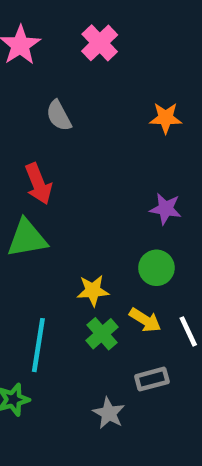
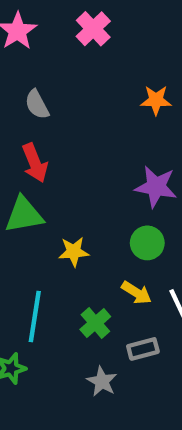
gray semicircle: (59, 116) -> (37, 104), moved
purple star: (166, 209) -> (156, 187), size x1.4
yellow star: (93, 291) -> (74, 252), moved
green cross: (102, 334) -> (95, 323), moved

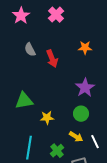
red arrow: (35, 163) -> (52, 59), moved
purple star: (156, 187) -> (85, 88), turned 30

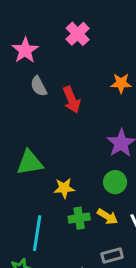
pink star: (21, 16) -> (25, 50), moved
green cross: (57, 151) -> (79, 218), moved, turned 32

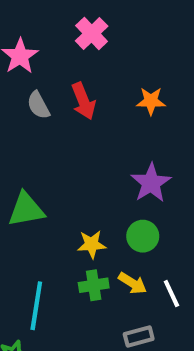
red arrow: (72, 100) -> (83, 101), moved
yellow star: (64, 188) -> (92, 244), moved

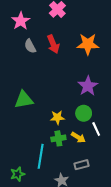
orange star: (151, 101) -> (88, 44), size x1.5
white line: (171, 293) -> (96, 129), moved
cyan line: (36, 306) -> (41, 156), moved

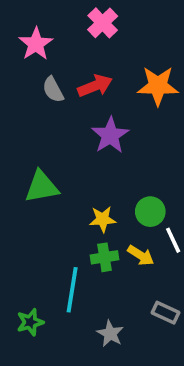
red arrow: (53, 44) -> (95, 86), turned -90
purple star: (88, 86) -> (110, 135), moved
gray rectangle: (82, 165) -> (166, 313), moved, turned 40

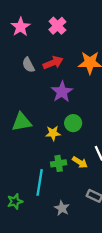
pink star: (36, 44) -> (21, 27), moved
green circle: (150, 212) -> (73, 123), moved
yellow star: (103, 219) -> (53, 133), moved

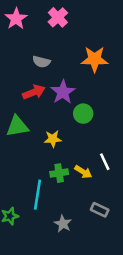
red arrow: (53, 63) -> (34, 92), moved
gray semicircle: (28, 65) -> (41, 62), moved, turned -48
green circle: (73, 123) -> (83, 114), moved

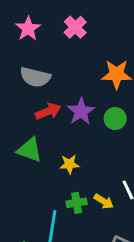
gray semicircle: (41, 62) -> (35, 77), moved, size x1.5
green circle: (83, 114) -> (115, 119), moved
green triangle: (17, 126) -> (29, 150), turned 30

